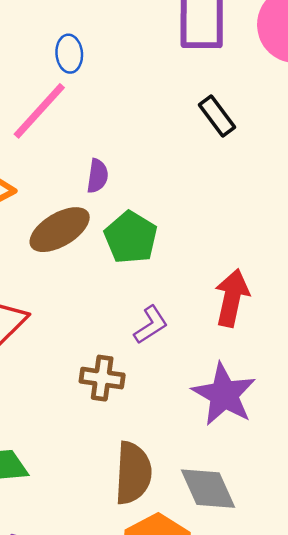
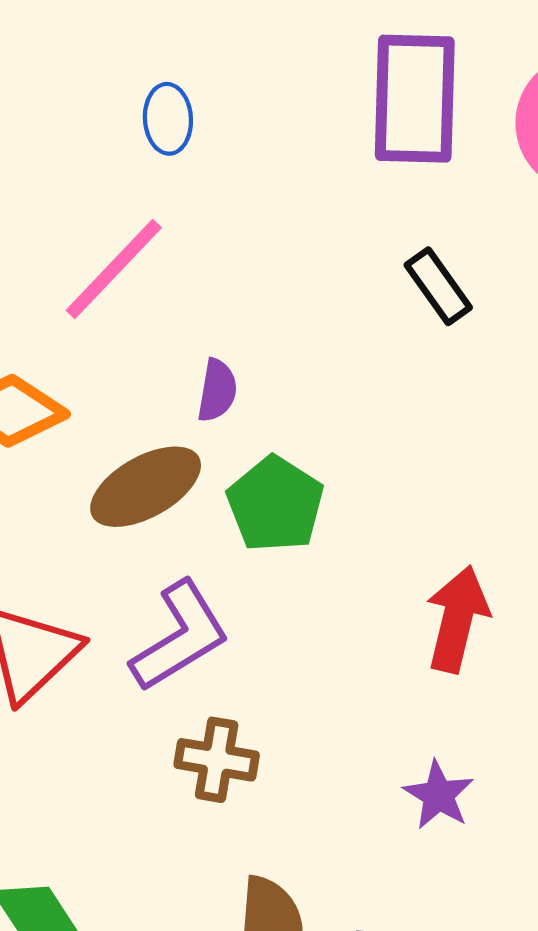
blue ellipse: (69, 54) -> (168, 119), moved
purple L-shape: (151, 325) -> (180, 636), moved, size x1.6
purple star: (224, 394) -> (439, 795), size x0.6

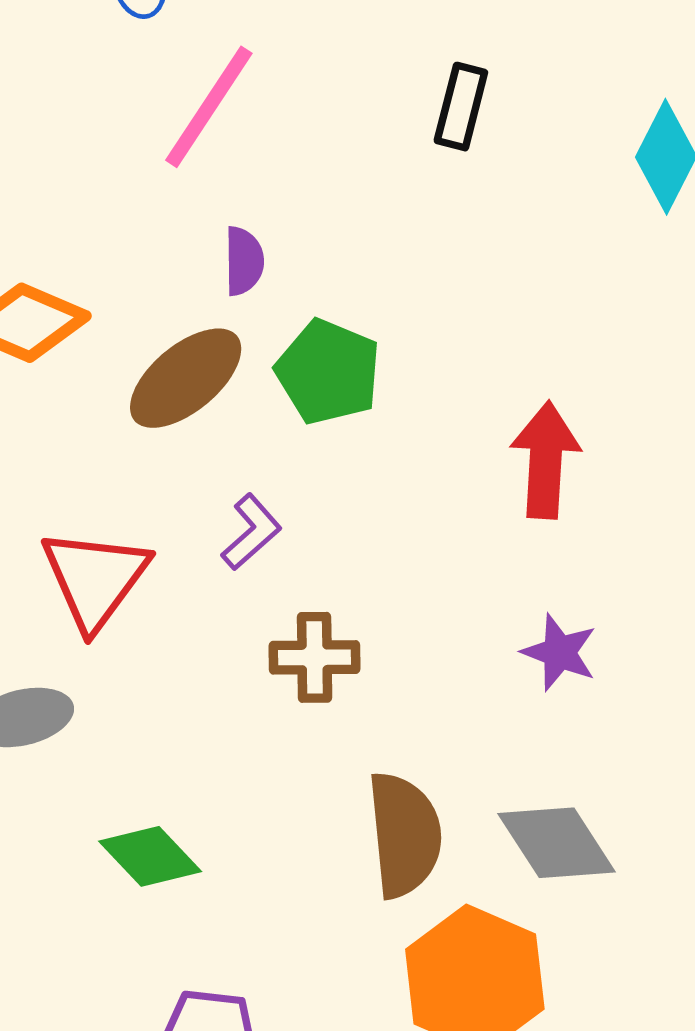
pink line: (114, 269) -> (209, 107), moved
black rectangle: (438, 286) -> (461, 107), turned 60
purple L-shape: (180, 636) -> (251, 532), size x0.6

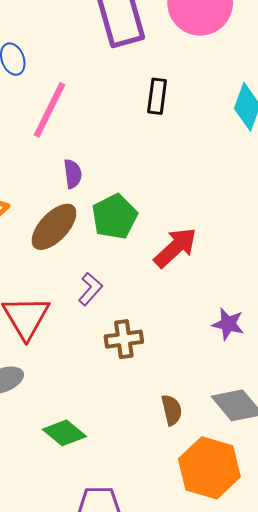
green pentagon: (328, 372) -> (115, 217), turned 30
red arrow: (545, 460) -> (175, 248), moved, turned 51
brown semicircle: (404, 835) -> (172, 410), size x0.6

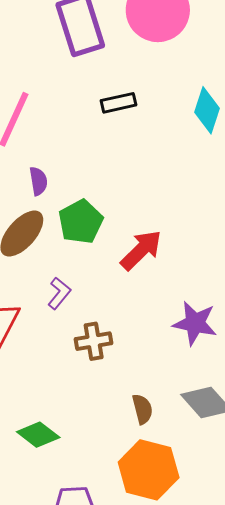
black rectangle: (157, 96) -> (119, 103), turned 72
purple star: (228, 324) -> (195, 323), size x1.4
orange hexagon: (209, 468) -> (149, 470), moved

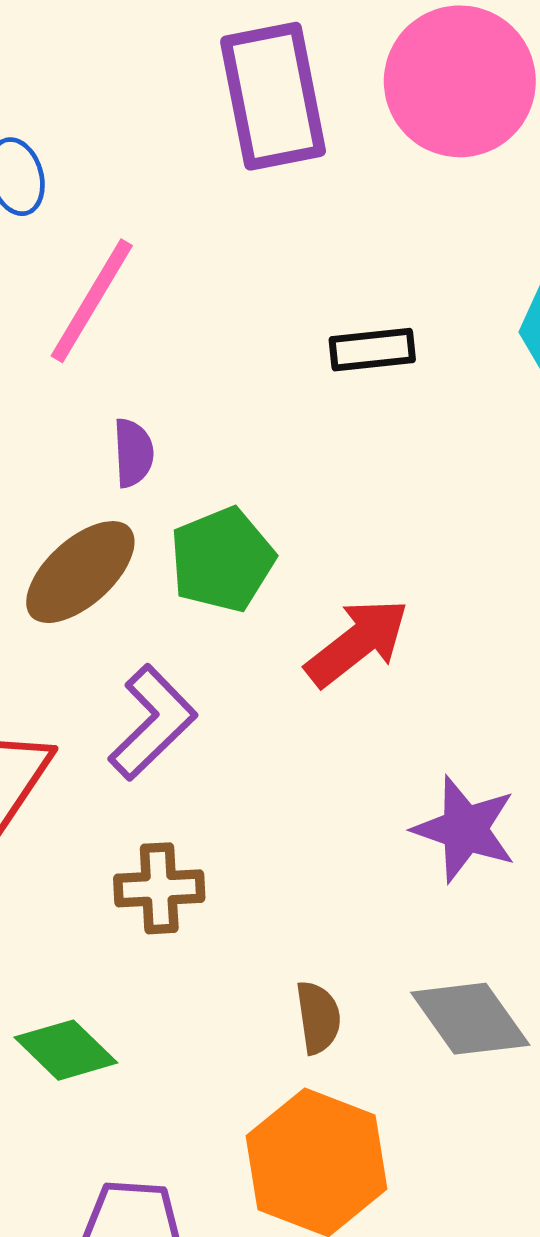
black rectangle: (119, 103) -> (372, 350), moved
purple L-shape: (59, 293) -> (153, 722), size x1.5
brown cross: (94, 341) -> (159, 888), moved

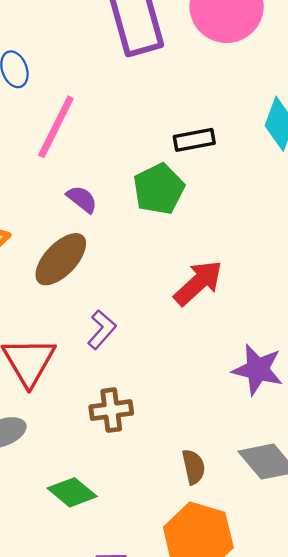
purple semicircle: (133, 453) -> (82, 199), turned -44
green pentagon: (222, 560) -> (159, 189), moved
purple L-shape: (153, 722) -> (102, 330), size x0.7

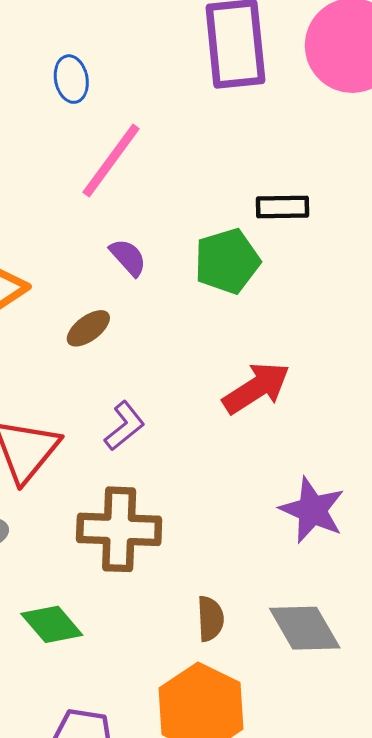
brown ellipse: (61, 259) -> (88, 328), size x0.6
brown cross: (111, 410) -> (119, 529), size x1.5

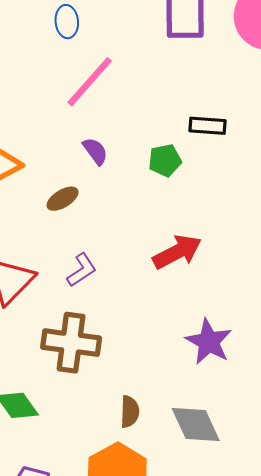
green pentagon: (227, 261) -> (165, 160), size x0.7

